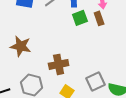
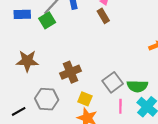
green square: (80, 18) -> (47, 20), moved

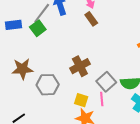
brown cross: (71, 72) -> (80, 66), moved
gray hexagon: (47, 99) -> (48, 85), moved
pink line: (120, 106) -> (102, 99), moved

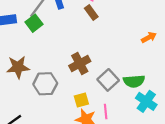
pink line: (102, 99) -> (106, 112), moved
yellow square: (81, 100) -> (81, 100), turned -32

